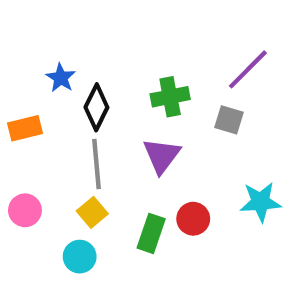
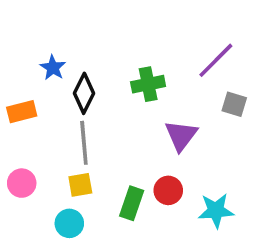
gray square: (229, 120) -> (234, 104), moved
purple triangle: (162, 156) -> (181, 135), moved
cyan star: (261, 202) -> (216, 211), moved
yellow square: (92, 212) -> (80, 185), turned 30

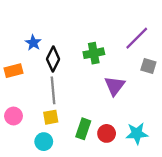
red circle: (168, 190) -> (107, 133), moved

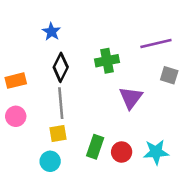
purple line: (137, 38) -> (156, 44), turned 32
blue star: (33, 43) -> (51, 32), moved
pink circle: (14, 116) -> (16, 116), moved

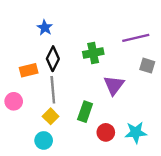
orange rectangle: (16, 81) -> (29, 70), moved
yellow square: (58, 133) -> (51, 116), turned -35
green rectangle: (95, 147) -> (85, 112), moved

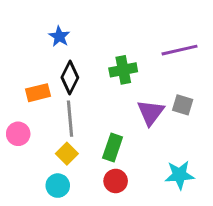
gray square: (147, 66) -> (183, 105), moved
red circle: (106, 132) -> (116, 181), moved

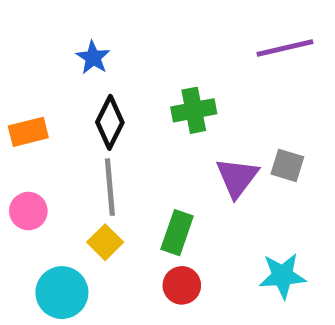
purple line: (180, 50) -> (285, 48), moved
orange rectangle: (38, 93) -> (28, 132), moved
cyan circle: (58, 186) -> (62, 293), moved, size x1.4

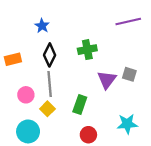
pink circle: (28, 211) -> (26, 95), moved
red circle: (182, 285) -> (88, 135), moved

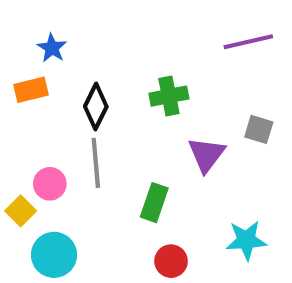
blue star: (42, 26) -> (52, 48), moved
orange rectangle: (13, 59) -> (31, 90), moved
gray square: (129, 74) -> (259, 129), moved
yellow square: (47, 109) -> (21, 211), moved

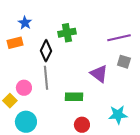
purple line: (248, 42) -> (119, 38), moved
green cross: (169, 96) -> (67, 33), moved
purple triangle: (207, 155) -> (99, 74), turned -30
green rectangle: (154, 203) -> (74, 97), turned 72

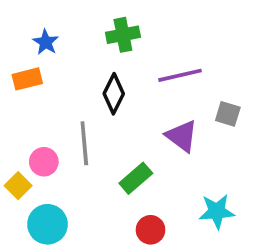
green cross: (67, 33) -> (123, 35), moved
purple line: (119, 38) -> (180, 75), moved
black diamond: (46, 51) -> (114, 94), moved
green rectangle: (74, 97) -> (136, 178), turned -42

